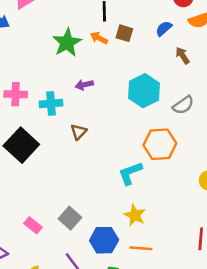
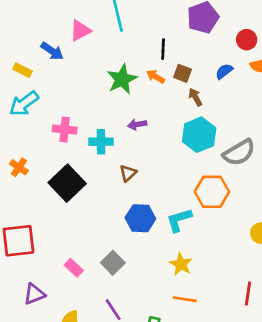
brown arrow: (183, 56) -> (195, 97), moved
gray semicircle: (183, 105) -> (239, 153), size x1.4
blue hexagon: (104, 240) -> (140, 218), moved

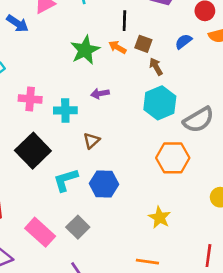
cyan L-shape: (179, 220) -> (66, 180), moved
yellow star: (181, 264) -> (160, 217), moved
pink rectangle: (74, 268) -> (40, 232), size x1.6

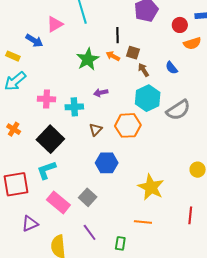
blue semicircle: (183, 41) -> (172, 68), moved, turned -88
orange hexagon: (173, 158) -> (128, 125), moved
cyan L-shape: (66, 180) -> (46, 170), moved
yellow star: (160, 217) -> (151, 187), size x1.5

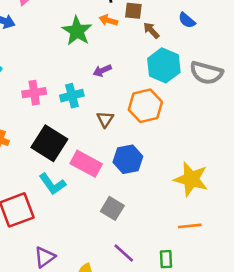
gray semicircle: (178, 110) -> (206, 73), turned 60
cyan L-shape: (46, 170) -> (52, 184), turned -95
pink rectangle: (58, 202) -> (86, 164), moved

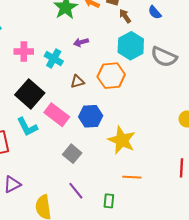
cyan cross: (72, 96) -> (54, 59), turned 36
brown triangle: (105, 119) -> (77, 82), turned 32
yellow star: (191, 179) -> (122, 140), moved

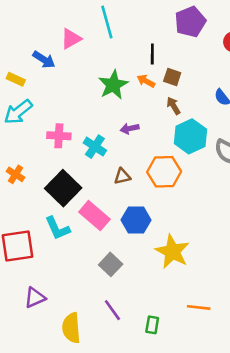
brown arrow: (125, 16) -> (174, 106), moved
orange line: (132, 177) -> (199, 307), moved

